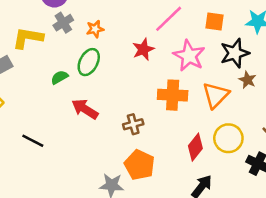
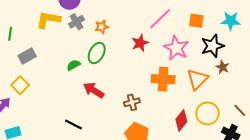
yellow L-shape: (28, 38) -> (48, 20), moved
black line: (33, 141) -> (73, 125), moved

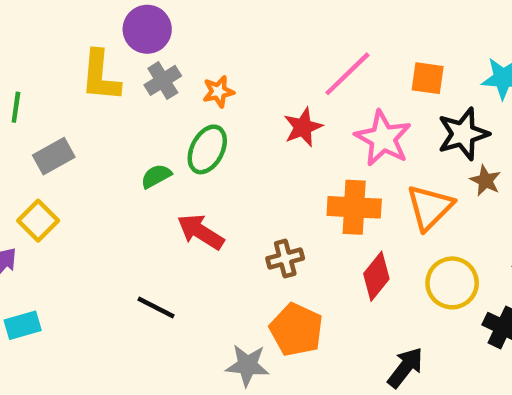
yellow L-shape: (48, 20) -> (100, 76), turned -95
red diamond: (181, 120) -> (376, 276), moved

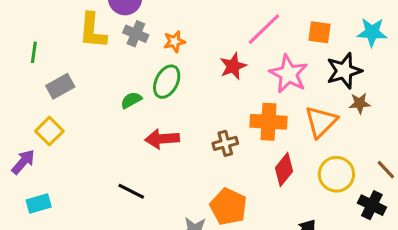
gray cross: (163, 80) -> (136, 34), turned -35
brown star: (485, 181) -> (360, 103), turned -30
red arrow: (201, 232) -> (162, 139), turned -36
brown cross: (285, 258) -> (225, 143), moved

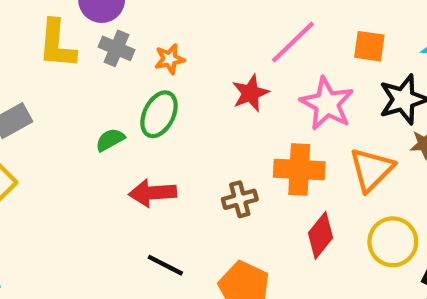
black line: (131, 191) -> (165, 265), moved

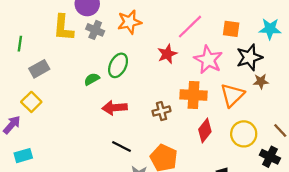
orange star: (170, 59) -> (129, 22), moved, size x1.5

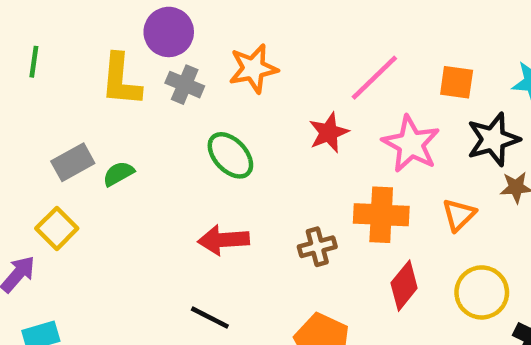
green line: (20, 44) -> (34, 62), moved
green ellipse: (118, 65) -> (230, 155), turned -70
green semicircle: (92, 79) -> (118, 174), moved
orange triangle: (232, 95) -> (459, 215), size x0.7
black line: (121, 146) -> (210, 318), moved

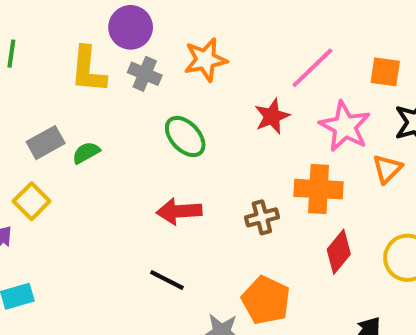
orange triangle: (459, 215) -> (387, 169), moved

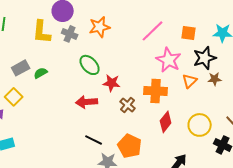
red star: (272, 116) -> (112, 83), moved, turned 30
brown cross: (262, 217) -> (128, 105), turned -35
black line: (167, 280) -> (94, 140), moved

